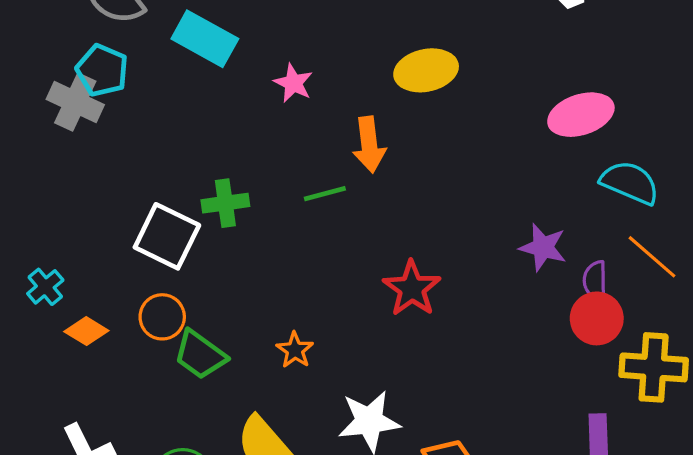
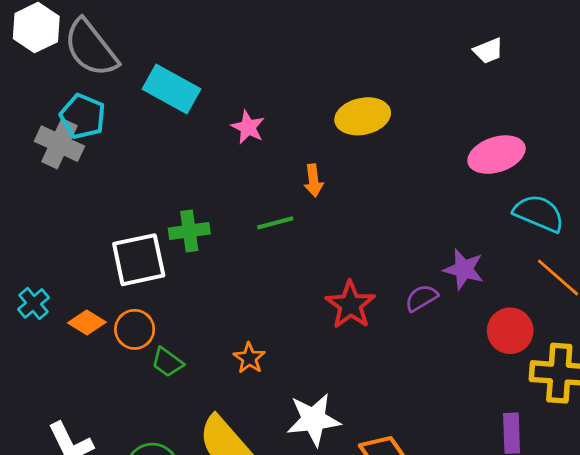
orange arrow: (369, 145) -> (314, 181), size x0.7
white square: (167, 236) -> (139, 260), turned -38
purple semicircle: (595, 281) -> (421, 298), moved, turned 60
orange diamond: (86, 331) -> (87, 323), moved
green trapezoid: (200, 355) -> (167, 362), size x0.7

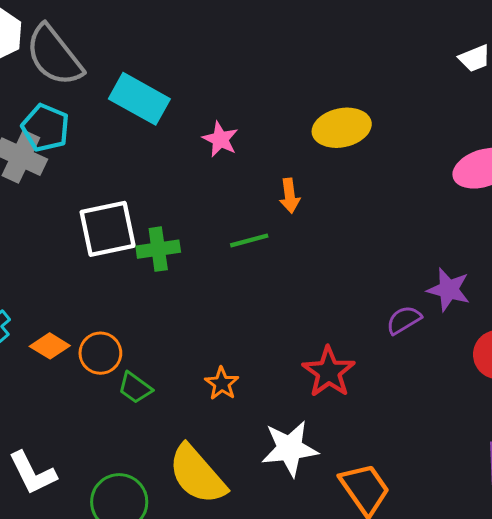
white square: (139, 260) -> (108, 229), moved
red star: (350, 305) -> (329, 372), moved

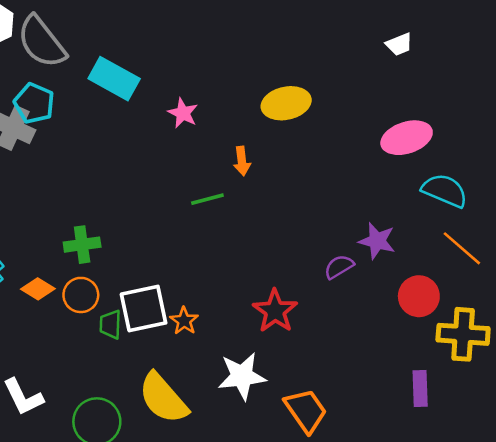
white square: (108, 229) -> (144, 309), moved
green cross: (158, 249) -> (82, 245), moved
green trapezoid: (135, 388) -> (110, 324), turned 56

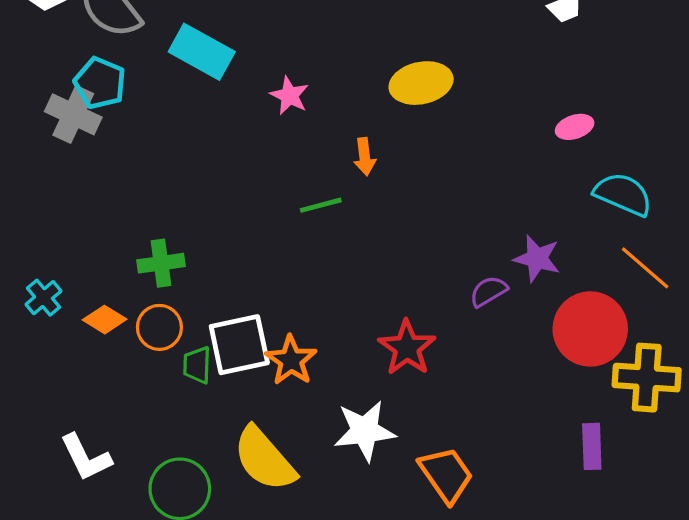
pink ellipse: (407, 138) -> (575, 127), size x0.6
red circle: (419, 296) -> (590, 329), size x1.4
orange star: (184, 321) -> (291, 360), size x1.4

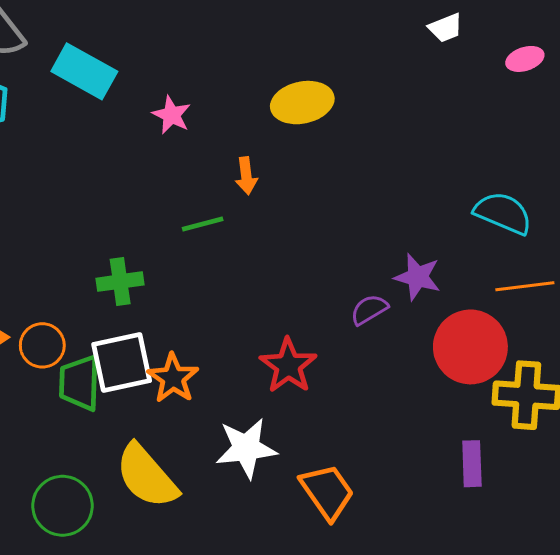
pink ellipse: (575, 127) -> (525, 59), moved
green cross: (161, 263) -> (120, 282), moved
orange line: (645, 268) -> (525, 286), turned -48
green trapezoid: (197, 365) -> (80, 383), size x1.5

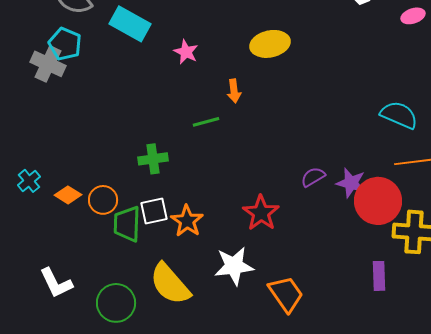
purple star: (417, 277) -> (351, 183), moved
white square: (122, 363) -> (154, 211), size x0.7

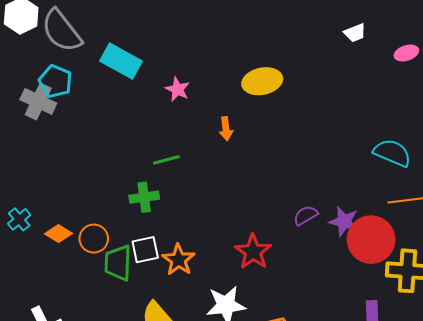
green line: (206, 122) -> (166, 160), moved

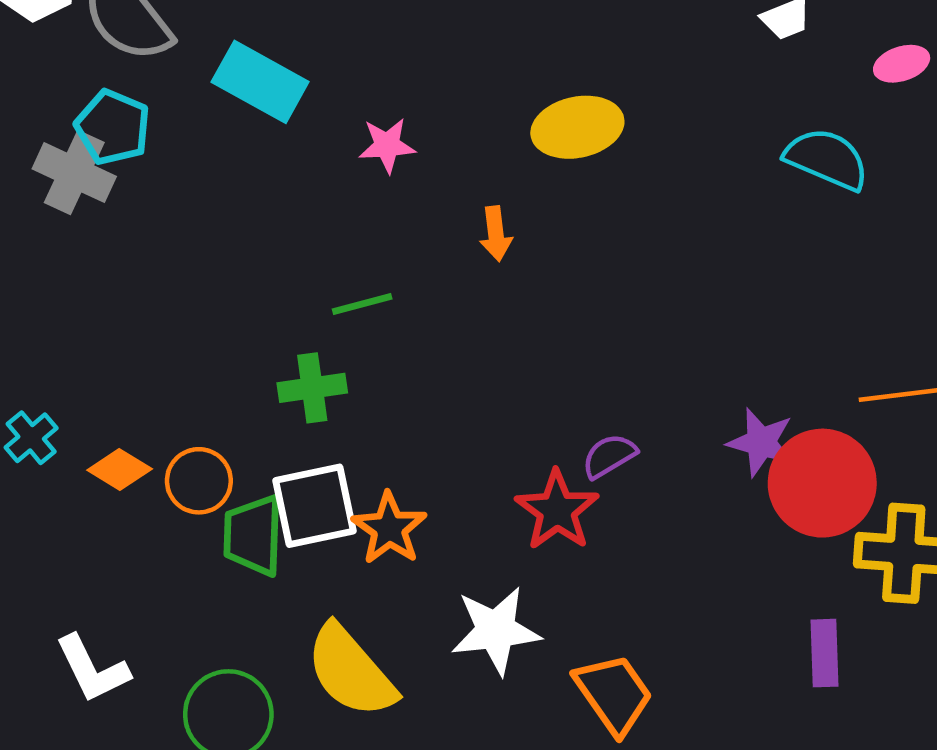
pink star: (177, 89) -> (387, 145), turned -30
cyan semicircle: (392, 153) -> (827, 159), moved
purple semicircle: (306, 215) -> (609, 456), moved
white square: (145, 250) -> (314, 506), size x1.4

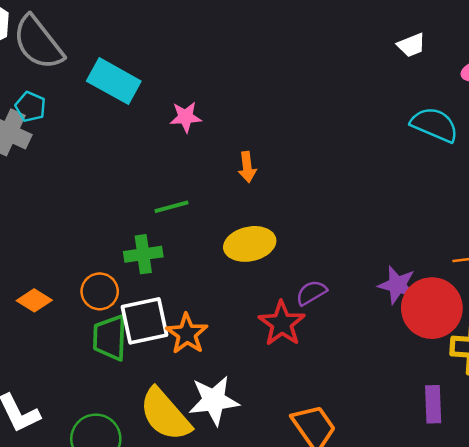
cyan pentagon: (113, 127) -> (30, 107), size x0.7
yellow ellipse: (577, 127) -> (250, 244), moved
orange circle: (199, 481) -> (100, 291), moved
white star: (496, 630) -> (214, 400), moved

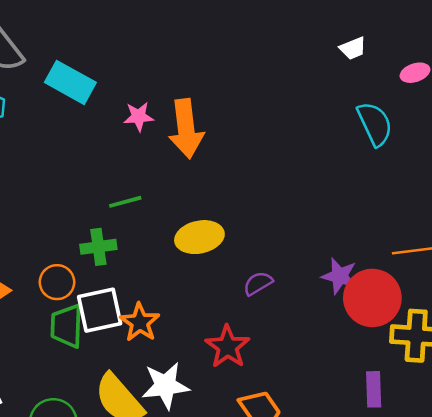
cyan semicircle: (434, 125) -> (375, 124), turned 42
orange arrow: (247, 167) -> (186, 129), moved, size x2.0
red star: (282, 323) -> (227, 347), moved

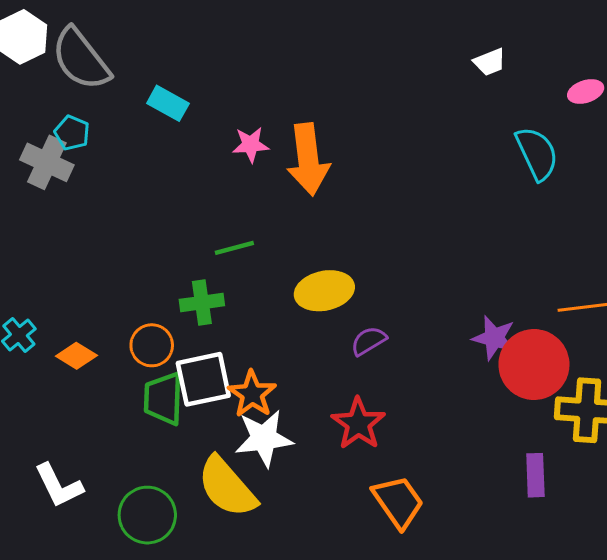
white trapezoid: (353, 48) -> (490, 62), moved
cyan rectangle: (70, 82) -> (168, 103), size x0.7
purple semicircle: (258, 283) -> (369, 341), moved
white star: (165, 386) -> (264, 438), moved

